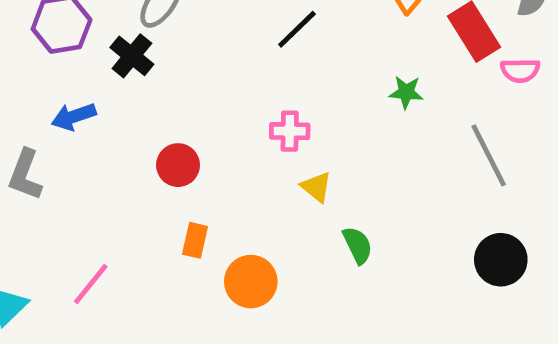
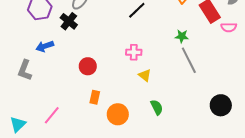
gray line: (489, 155) -> (189, 60), moved
green semicircle: (358, 245) -> (157, 107), moved

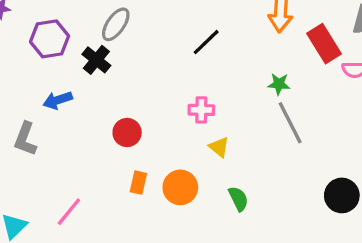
orange circle: (118, 114) -> (180, 187), moved

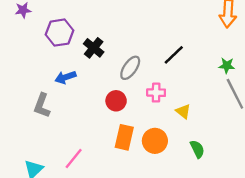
gray ellipse: (116, 24) -> (130, 68), moved
black line: (206, 42) -> (174, 55), moved
pink cross: (201, 110) -> (156, 93), moved
orange rectangle: (138, 183) -> (124, 137), size x1.5

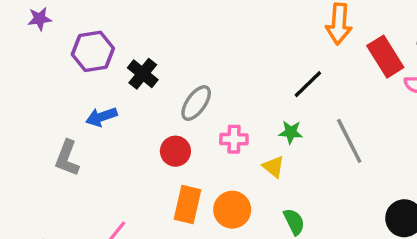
black line: (174, 55) -> (308, 84), moved
green star: (227, 65) -> (291, 132), moved

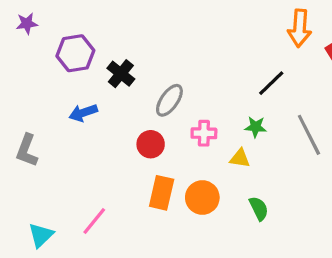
gray L-shape: (67, 158) -> (27, 150), moved
yellow triangle: (274, 167) -> (240, 158), turned -30

